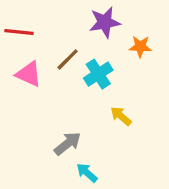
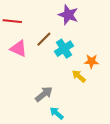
purple star: (105, 22) -> (68, 15), turned 30
orange star: (140, 47) -> (91, 61), moved

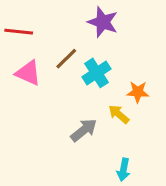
gray arrow: (44, 94) -> (84, 130), moved
cyan arrow: (57, 113) -> (123, 170), moved, turned -120

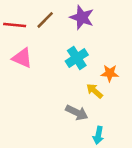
brown line: (66, 59) -> (45, 20), moved
gray arrow: (84, 130) -> (77, 112), moved, turned 65

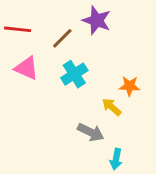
brown line: (45, 20) -> (62, 38), moved
cyan cross: (77, 58) -> (74, 74), moved

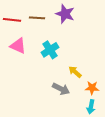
brown line: (62, 38) -> (37, 18), moved, turned 49
orange star: (129, 86) -> (92, 88), moved
cyan arrow: (116, 159) -> (91, 107), moved

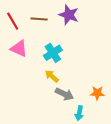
red line: (12, 20) -> (13, 21), turned 54
yellow arrow: (75, 72) -> (52, 76), moved
cyan arrow: (91, 107) -> (79, 113), moved

